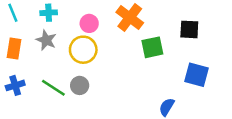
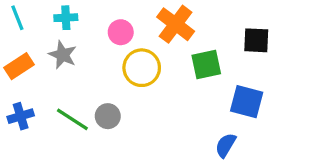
orange rectangle: (14, 48) -> (19, 66), turned 48
yellow circle: (83, 50) -> (142, 68), moved
blue square: (197, 75) -> (247, 102), moved

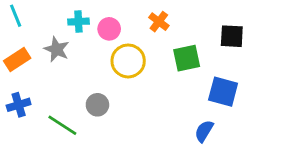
cyan cross: (66, 18) -> (78, 22), moved
orange cross: (176, 24) -> (159, 22), size x0.6
green line: (72, 119) -> (62, 125), moved

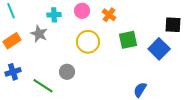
pink circle: (109, 29) -> (82, 11), moved
black square: (232, 36) -> (173, 25), moved
blue square: (223, 92) -> (159, 49), moved, turned 30

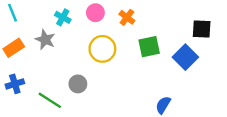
cyan cross: (54, 15) -> (63, 17), turned 32

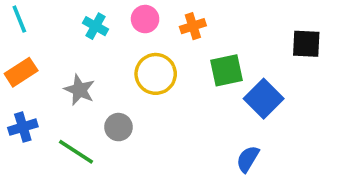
orange cross: (127, 17) -> (193, 26), turned 35
gray star: (45, 40) -> (80, 90), moved
blue square: (185, 57) -> (264, 99), moved

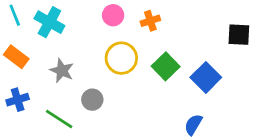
cyan cross: (95, 26) -> (49, 22), moved, size x1.5
green square: (227, 70) -> (166, 66), moved, turned -32
orange rectangle: (21, 72) -> (16, 57), turned 70

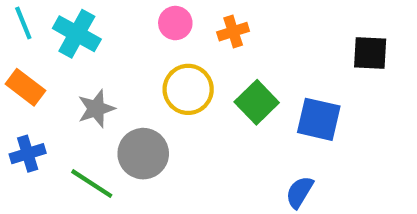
gray star: (62, 71) -> (96, 109), turned 30
blue square: (206, 77) -> (319, 119), turned -32
gray circle: (92, 100) -> (143, 154), size x1.5

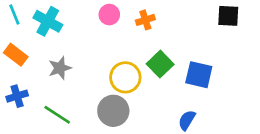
black square: (370, 53) -> (228, 16), moved
yellow circle: (188, 89) -> (125, 77), moved
gray circle: (143, 154) -> (113, 111), moved

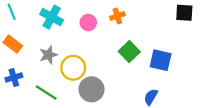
pink circle: (109, 15) -> (88, 22), moved
cyan cross: (48, 21) -> (52, 17), moved
yellow circle: (125, 77) -> (73, 68), moved

